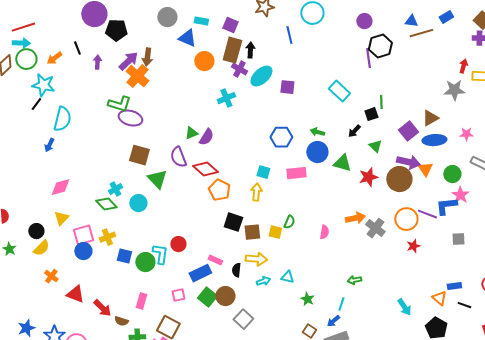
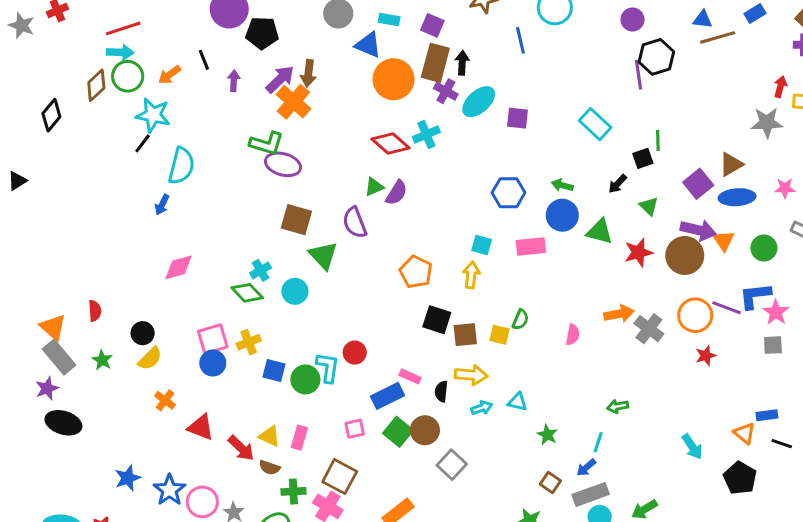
orange circle: (204, 61) -> (394, 79), size x1.4
red diamond: (205, 169) -> (391, 143), moved
pink star: (460, 195) -> (776, 312), moved
yellow triangle: (61, 218) -> (270, 436), moved, turned -49

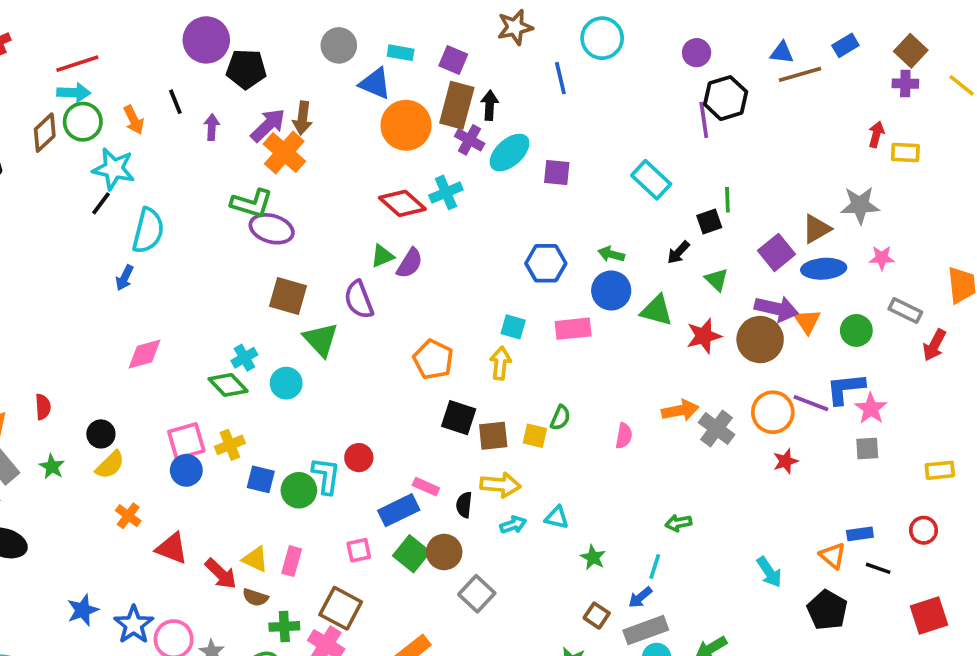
orange arrow: (169, 75) -> (134, 120), turned -80
gray star: (767, 123) -> (860, 205), moved

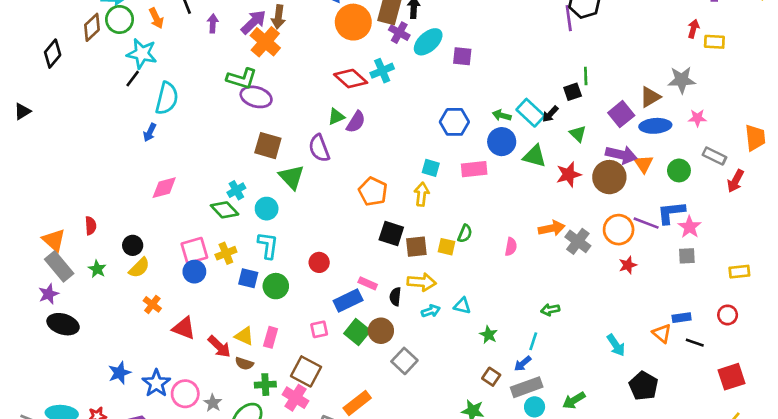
cyan rectangle: (651, 180) -> (531, 113), moved
cyan L-shape: (326, 476) -> (268, 245), moved
black pentagon: (827, 610) -> (644, 386), moved

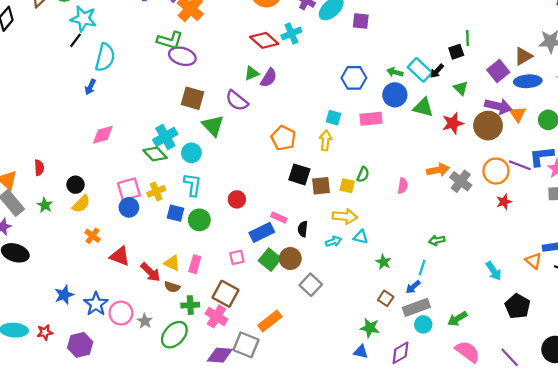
purple semicircle: (319, 148) -> (237, 101), turned -30
cyan cross: (236, 190) -> (165, 137), size x1.5
yellow arrow: (422, 282) -> (345, 216), moved

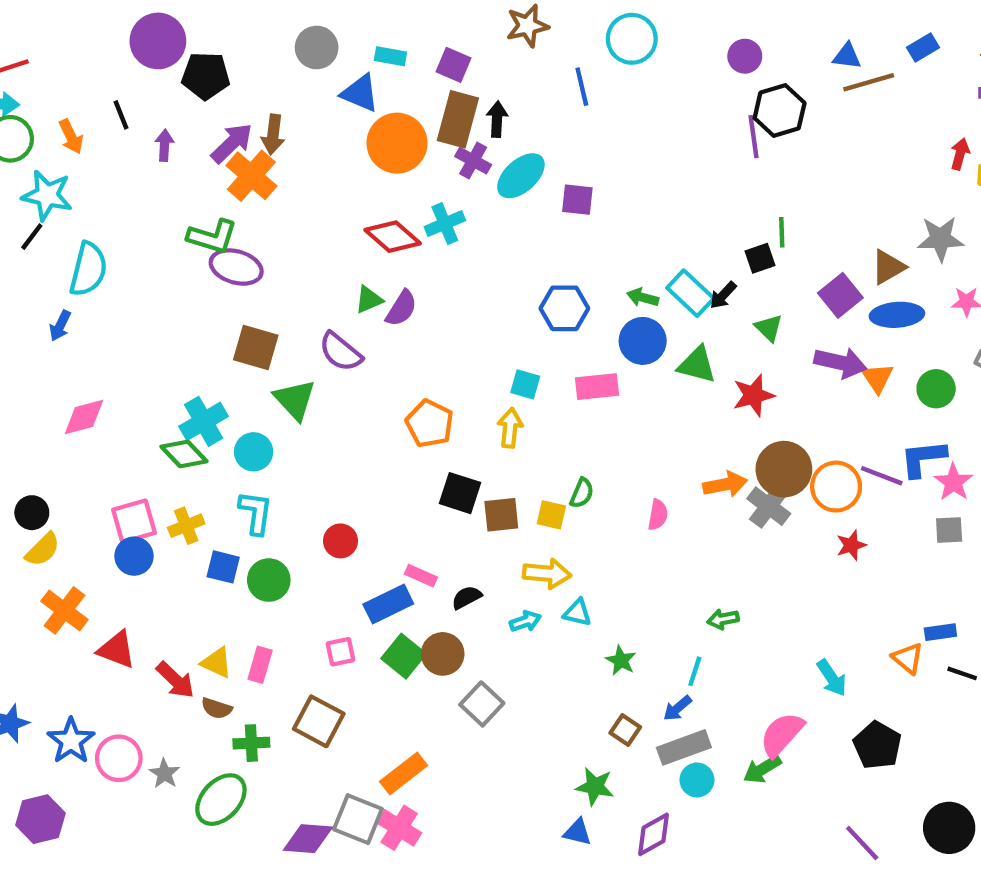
brown circle: (488, 126) -> (784, 469), moved
black semicircle: (303, 229) -> (467, 597), turned 56
orange cross: (93, 236) -> (64, 610), size x1.5
pink cross: (216, 316) -> (399, 828), moved
pink semicircle: (468, 352) -> (782, 734), moved, turned -85

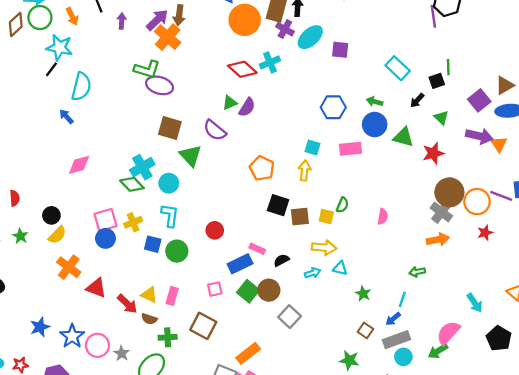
cyan rectangle: (690, 293) -> (398, 68), moved
blue arrow: (60, 326) -> (66, 116), turned 112
orange arrow: (725, 484) -> (438, 240), moved

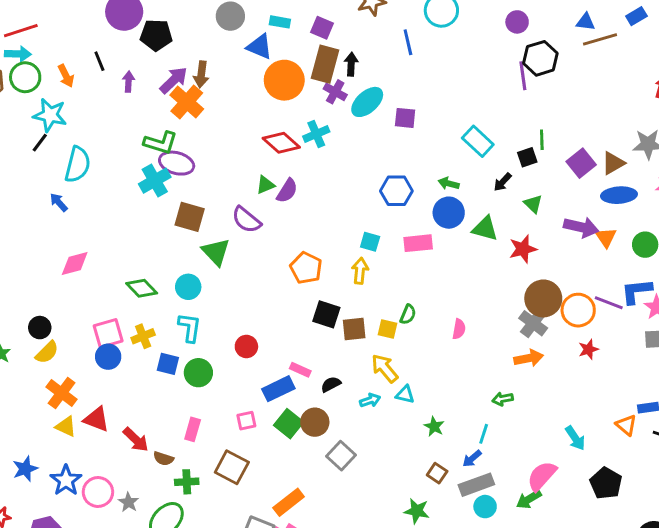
purple square: (479, 100) -> (581, 163), moved
cyan cross: (142, 167) -> (155, 181), moved
yellow arrow: (324, 248) -> (385, 368), turned -135
yellow triangle: (149, 295) -> (66, 427), moved

